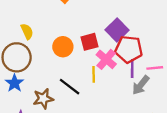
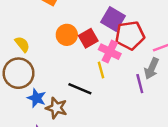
orange circle: (63, 47) -> (67, 35), moved
purple line: (132, 69) -> (140, 84), moved
blue star: (14, 83) -> (37, 98), moved
brown star: (43, 99) -> (56, 108), turned -30

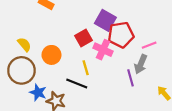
orange circle: (67, 35) -> (51, 55), moved
yellow line: (101, 70) -> (86, 68), moved

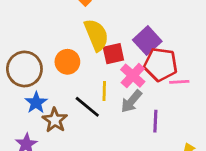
yellow semicircle: (24, 44) -> (96, 35), moved, size x1.6
pink line: (149, 45) -> (179, 82), moved
gray arrow: (141, 64) -> (131, 101), moved

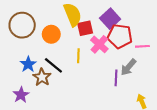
brown circle: (24, 69) -> (22, 25), moved
pink line: (179, 82) -> (142, 46), moved
gray arrow: (131, 101) -> (128, 67), moved
black line: (87, 107) -> (53, 65), moved

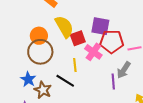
purple square: (110, 19) -> (100, 26), turned -30
brown circle: (22, 25) -> (40, 52), moved
orange circle: (51, 34) -> (39, 36), moved
black line: (53, 65) -> (65, 81), moved

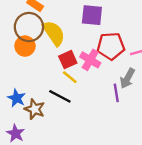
purple square: (100, 26) -> (92, 15), moved
red square: (78, 38) -> (68, 60), moved
brown circle: (40, 52) -> (29, 27), moved
yellow line: (75, 65) -> (70, 77), turned -40

